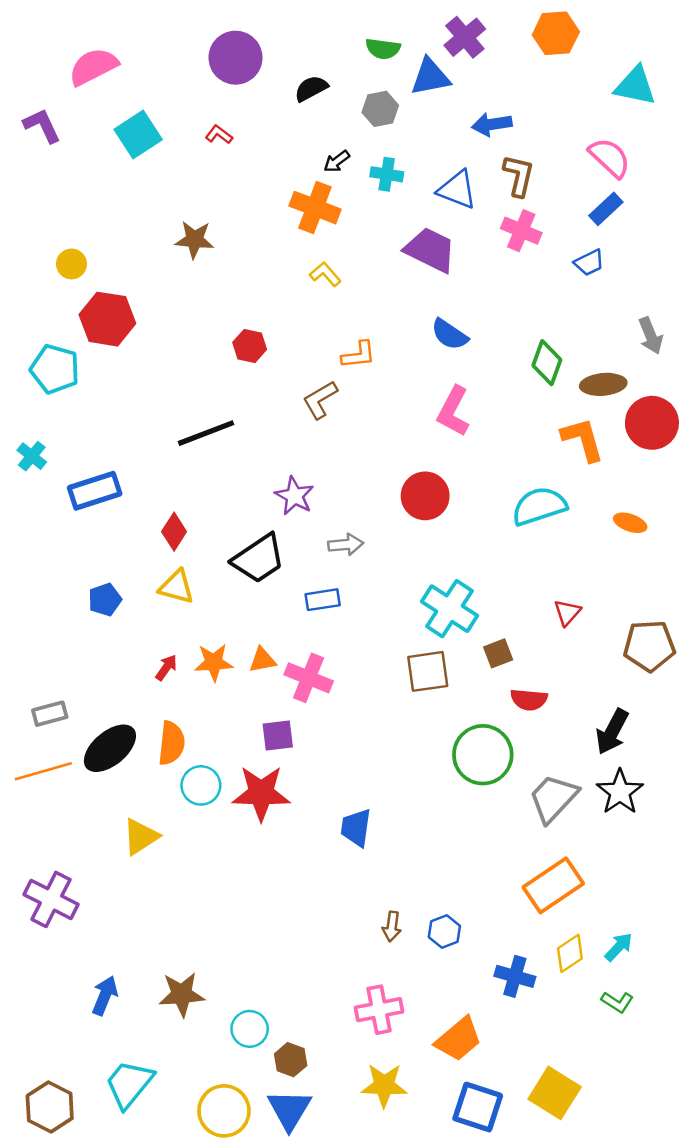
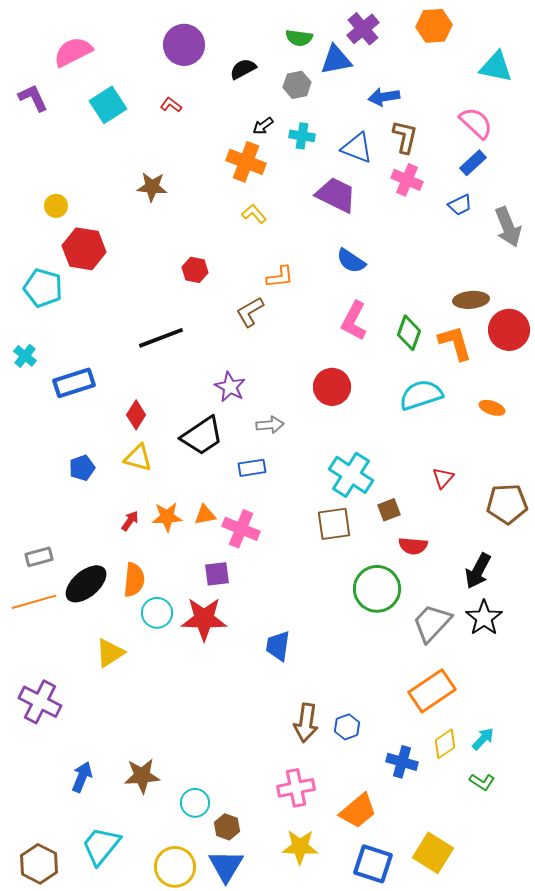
gray arrow: (651, 336) -> (508, 227), moved, size x1.4
green diamond: (547, 363) -> (409, 333), moved
brown arrow: (392, 926) -> (306, 723), size x1.6

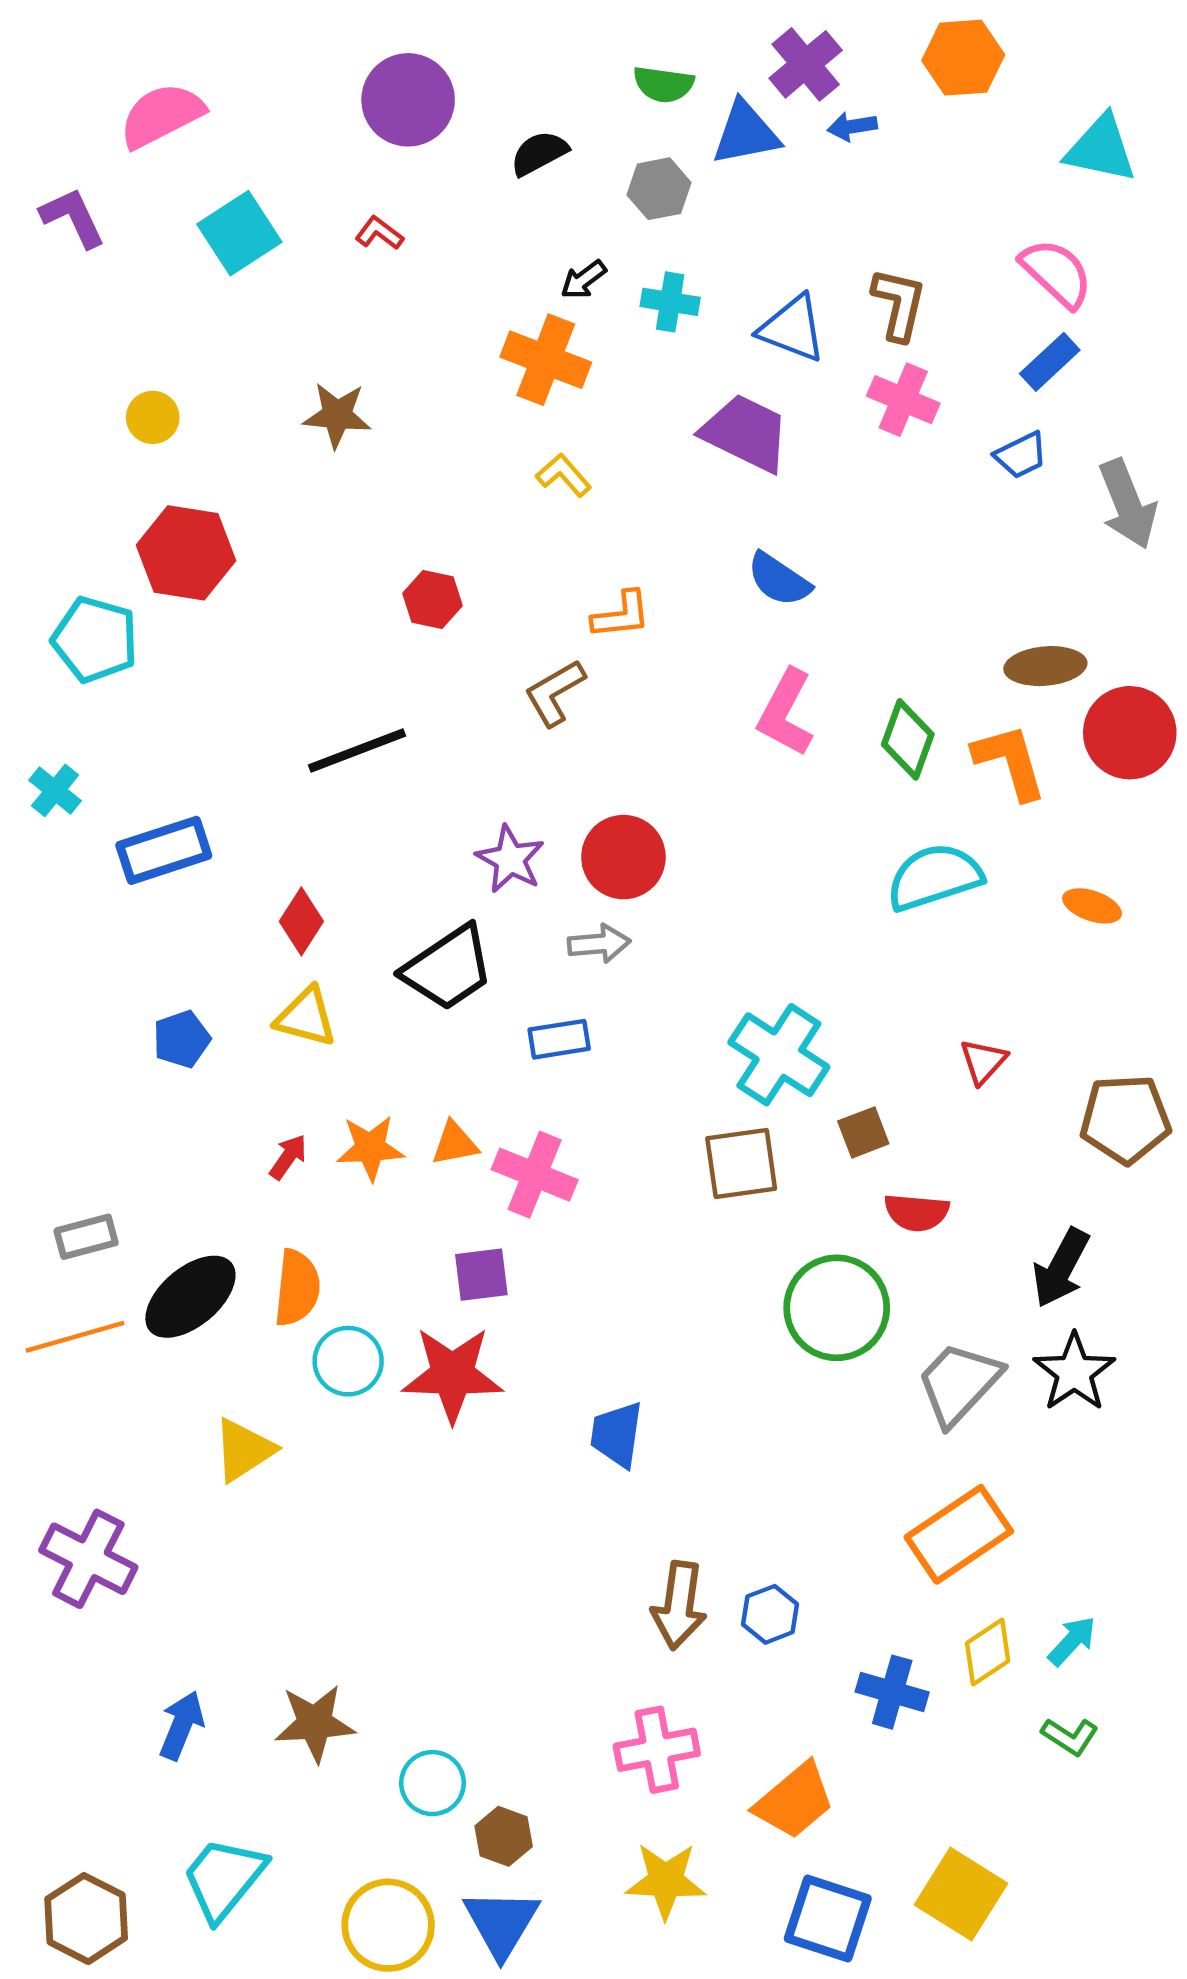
blue arrow: (384, 97) -> (852, 126), moved, size x0.7
yellow circle: (56, 206) -> (153, 417), moved
red circle: (332, 387) -> (623, 857), moved

